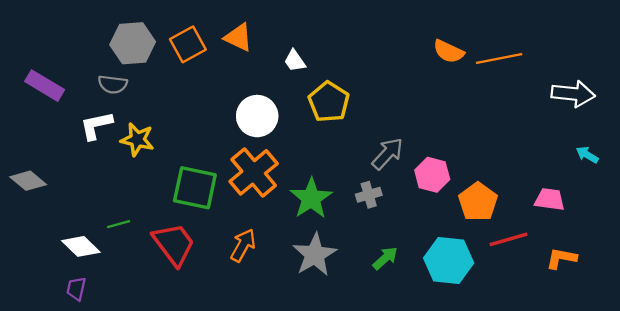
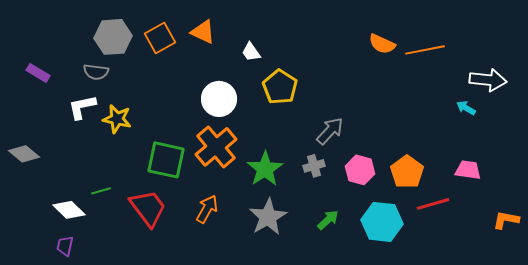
purple rectangle: (45, 86) -> (38, 73), size x0.7
cyan arrow: (587, 155) -> (466, 108), moved
pink hexagon: (432, 175) -> (360, 170), moved
orange L-shape: (561, 258) -> (506, 220), moved

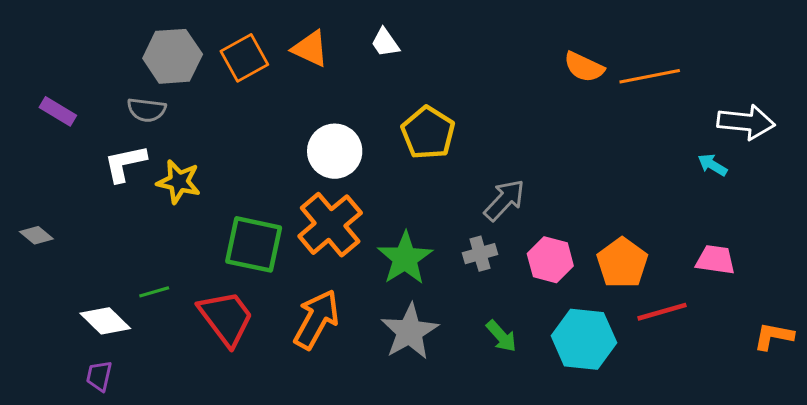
white trapezoid: (251, 52) -> (385, 43), moved
gray diamond: (24, 154) -> (36, 235), size x0.7
orange arrow: (207, 209) -> (316, 319), size x1.4
green arrow: (328, 220) -> (501, 336), turned 90

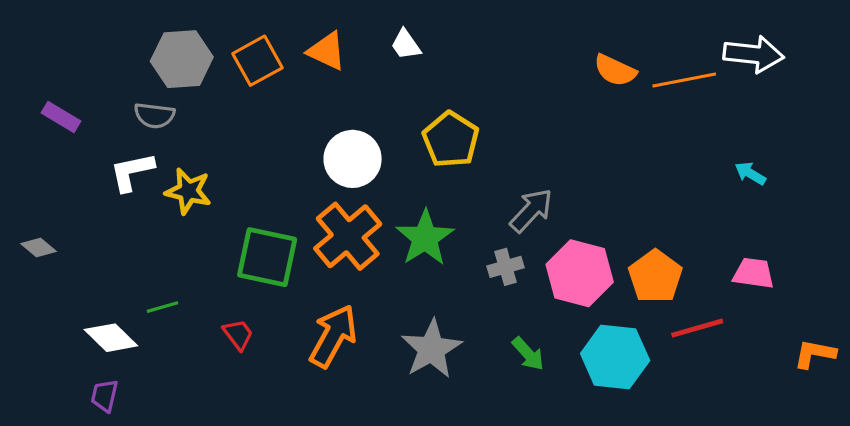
white arrow: (746, 122) -> (754, 54), moved
green star: (405, 258) -> (425, 238), moved
pink hexagon: (550, 260) -> (580, 273), size x1.4
red trapezoid: (226, 318) -> (238, 334), size x0.5

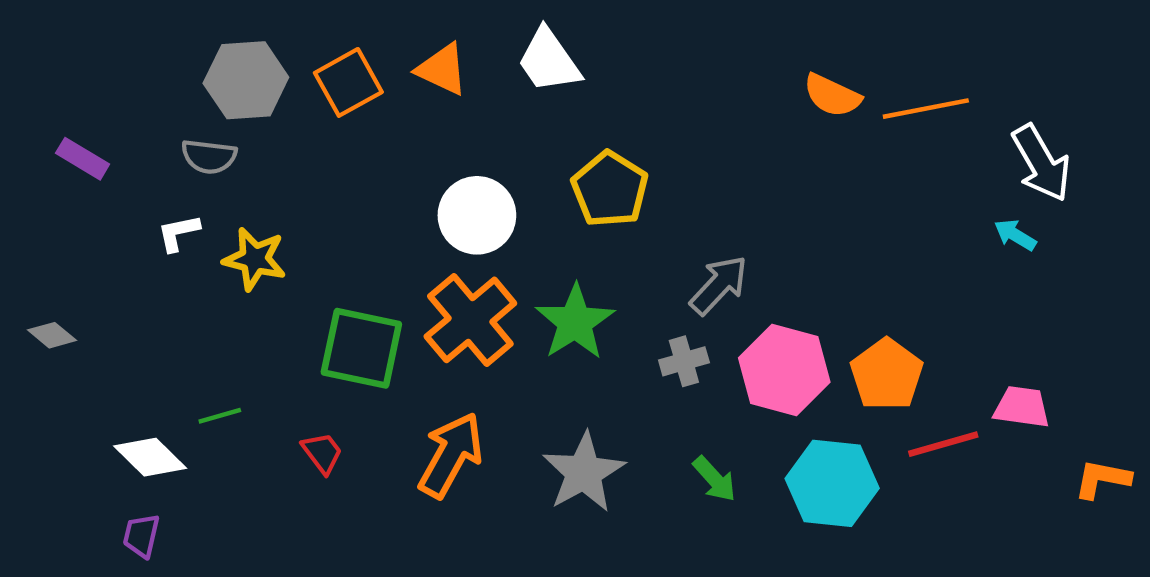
white trapezoid: (406, 45) -> (549, 61), size x1.6
white arrow: (754, 54) -> (1041, 163), moved, turned 54
white L-shape: (132, 172) -> (178, 233), size x0.7
pink trapezoid: (754, 273) -> (1022, 407), moved

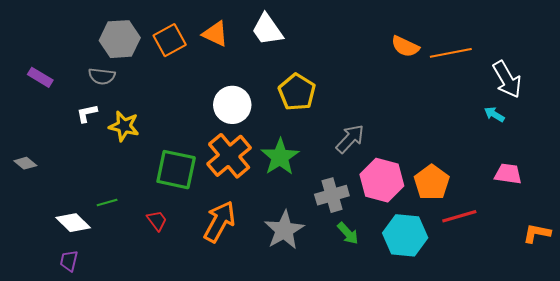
gray cross: (684, 361) -> (332, 195), moved, size x1.4
pink trapezoid: (1022, 407) -> (508, 174), moved

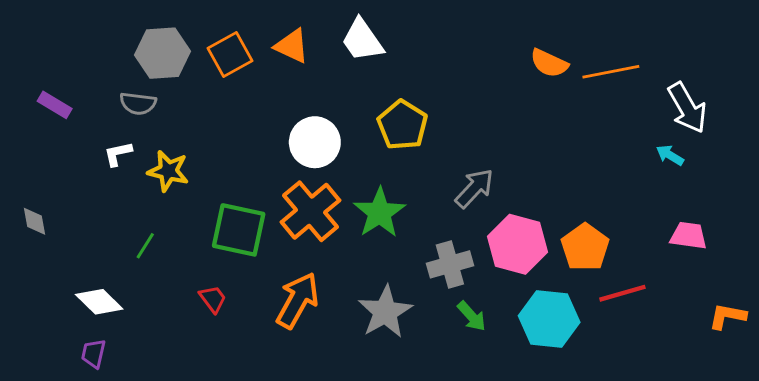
gray diamond: (25, 163) -> (34, 221), turned 40
green line: (107, 202) -> (145, 246), moved, turned -42

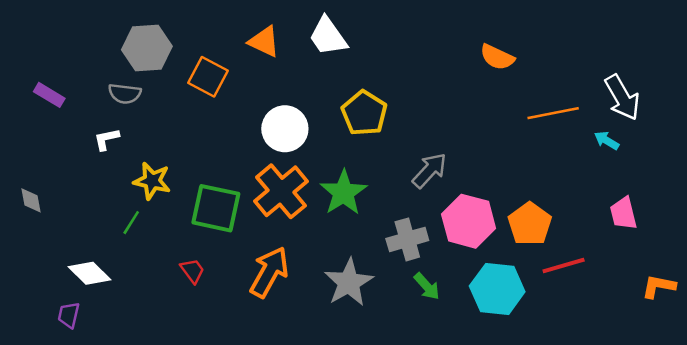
orange square: (230, 55) -> (208, 77), moved, turned -33
orange line: (611, 72) -> (553, 113), moved
yellow star: (168, 171) -> (152, 181), moved
pink trapezoid: (689, 236) -> (623, 213), turned -112
purple trapezoid: (93, 354) -> (69, 315), moved

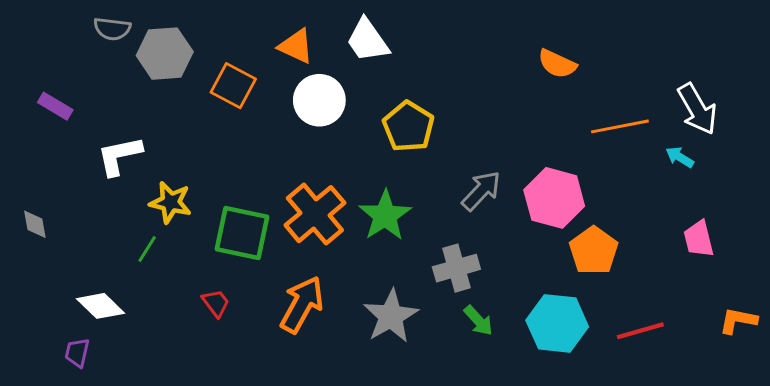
gray semicircle: (125, 94) -> (112, 29), moved
white circle: (285, 129) -> (319, 100), moved
white L-shape: (106, 139) -> (119, 156), size x1.6
pink hexagon: (469, 221) -> (554, 198), moved
red line: (564, 266) -> (640, 331), moved

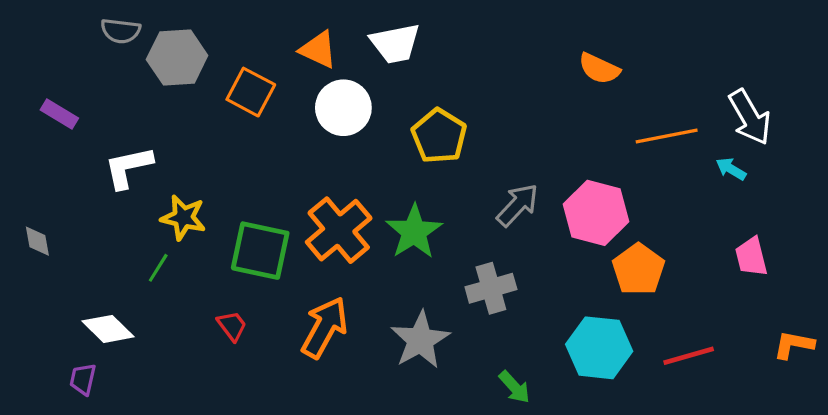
white trapezoid: (367, 40) -> (395, 43), turned -66
green arrow: (478, 321) -> (514, 387), moved

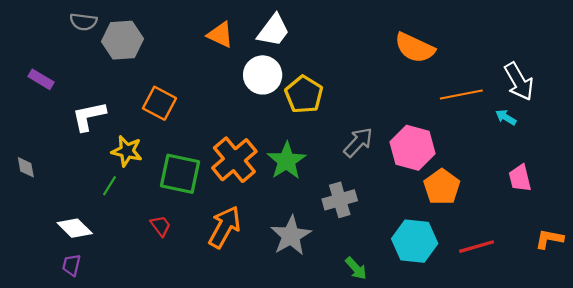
white trapezoid: (395, 43) -> (273, 30), turned -42
orange semicircle: (599, 69) -> (415, 48), size x1.4
orange square: (251, 92) -> (159, 103), moved
white circle: (343, 108) -> (263, 75), moved
purple trapezoid: (83, 379) -> (71, 265), moved

